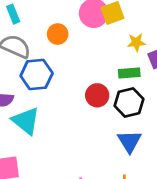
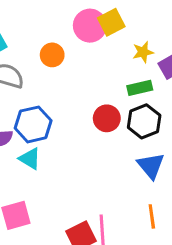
blue hexagon: (37, 74) -> (33, 124), moved
cyan triangle: (26, 121) -> (30, 159), size x0.7

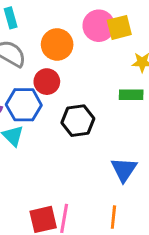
orange circle: (52, 55) -> (57, 44), size x1.4
red circle: (107, 118) -> (47, 82), moved
black hexagon: (144, 121) -> (78, 121), moved

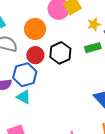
black hexagon: (78, 121) -> (60, 53), moved

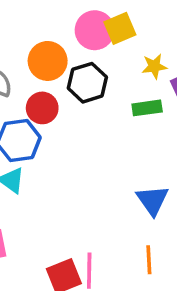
black hexagon: (60, 53) -> (87, 83), moved

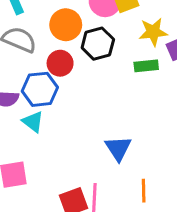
yellow star: (154, 66) -> (153, 32), size x1.4
blue triangle: (152, 200) -> (118, 148), moved

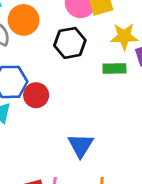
orange circle: (66, 25) -> (24, 20), moved
red circle: (60, 63) -> (36, 95), moved

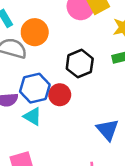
black hexagon: (70, 43) -> (80, 64), moved

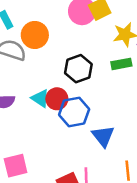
blue hexagon: (35, 88) -> (74, 112), moved
cyan triangle: (32, 116) -> (40, 98), moved

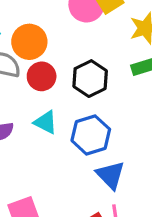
red circle: (57, 99) -> (42, 76), moved
blue triangle: (103, 136) -> (111, 175), moved

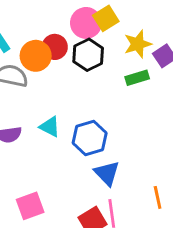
red circle: (42, 76) -> (55, 47), moved
black hexagon: (90, 79) -> (88, 55), moved

